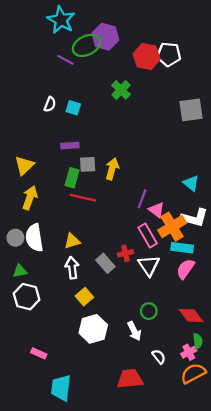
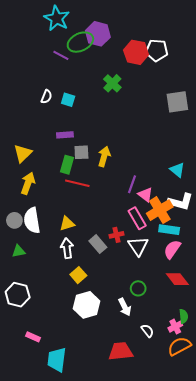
white hexagon: (27, 297) -> (18, 295), moved
red diamond: (191, 316) -> (177, 279), moved
pink rectangle: (39, 353) -> (33, 337), moved

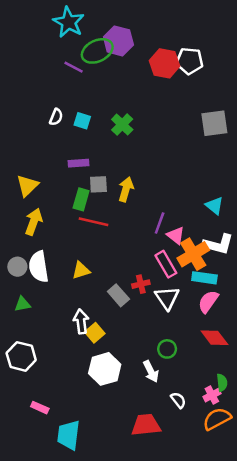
green cross: (112, 83) -> (122, 124), moved
white arrow: (67, 248) -> (81, 322), moved

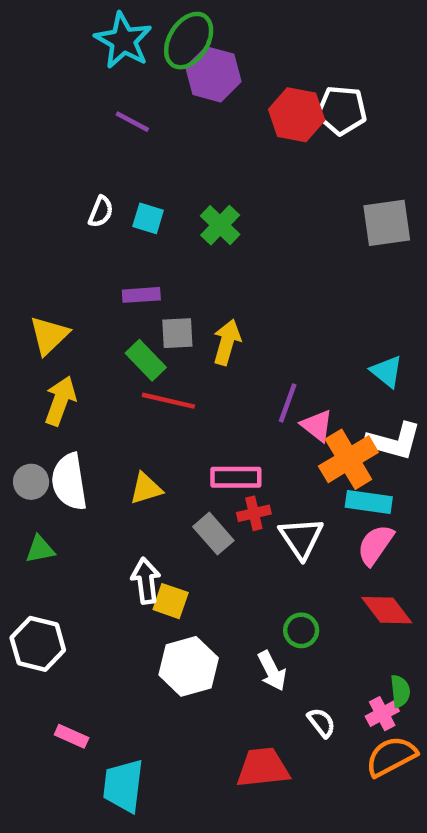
green ellipse: (97, 51) -> (189, 41), moved, turned -32
green rectangle: (81, 199) -> (146, 360), turned -60
pink rectangle: (166, 264) -> (236, 477), moved, turned -60
yellow square: (95, 333) -> (171, 601), turned -30

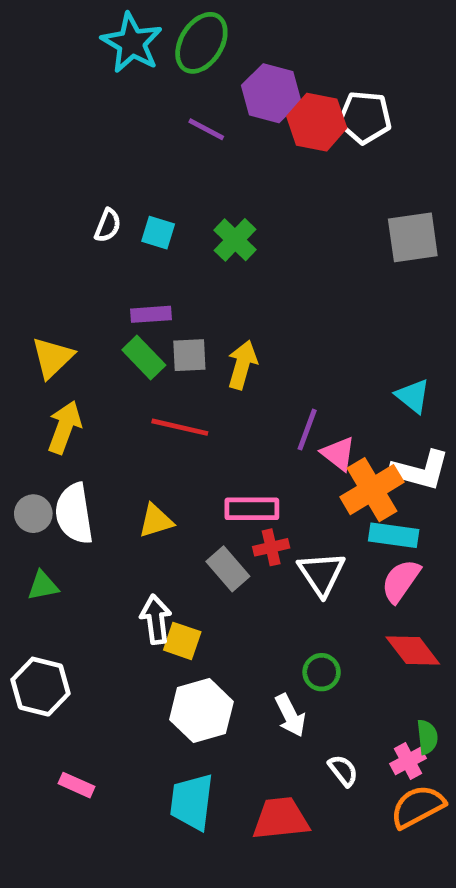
purple hexagon: (213, 74) -> (271, 93), moved
purple line: (132, 122) -> (206, 129), moved
green rectangle: (146, 360) -> (144, 358), moved
cyan trapezoid: (123, 786) -> (192, 802), moved

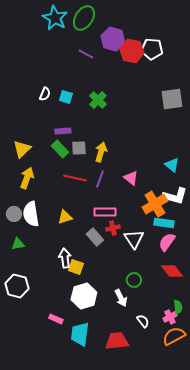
purple line: (307, 430) -> (100, 179), moved
pink triangle: (338, 454) -> (131, 178), moved
pink rectangle: (77, 785) -> (56, 319), moved

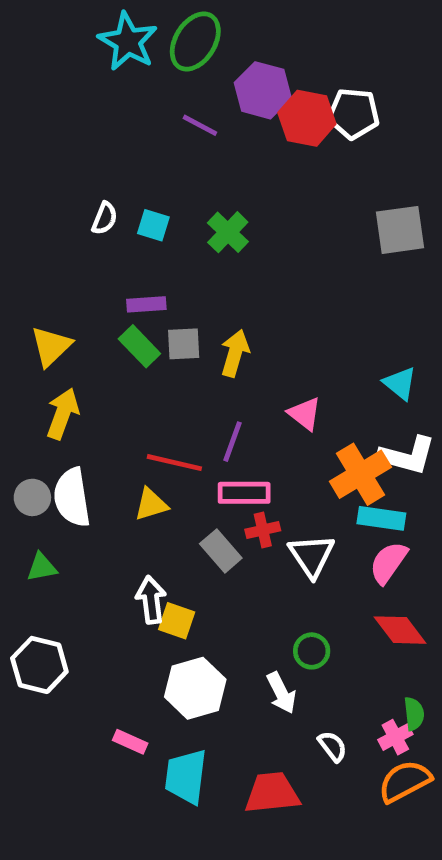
red line: (75, 178) -> (174, 463), moved
purple line: (100, 179) -> (232, 442), moved

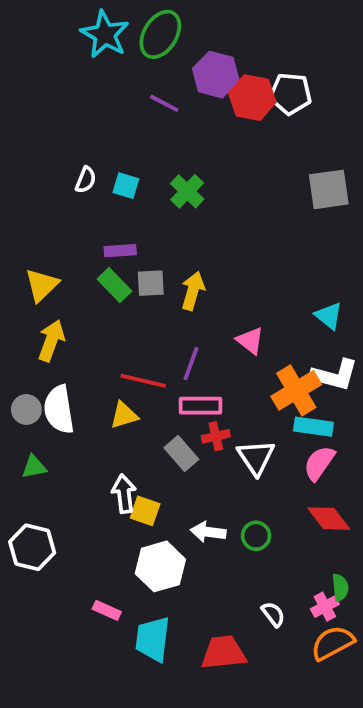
white arrow: (281, 693) -> (208, 532), moved, turned 124

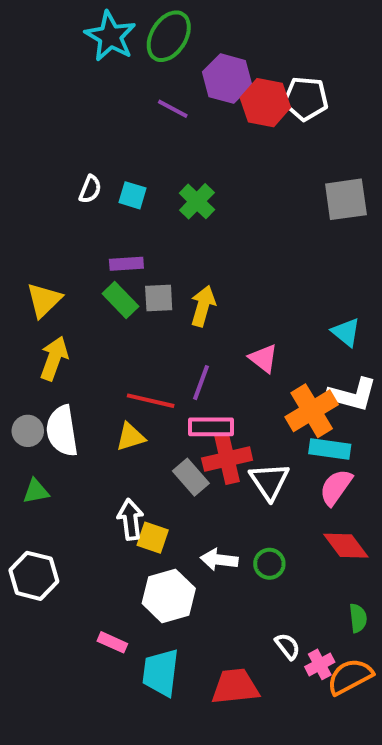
red cross: (216, 436) -> (227, 459), size x1.6
pink cross: (325, 607) -> (320, 664), moved

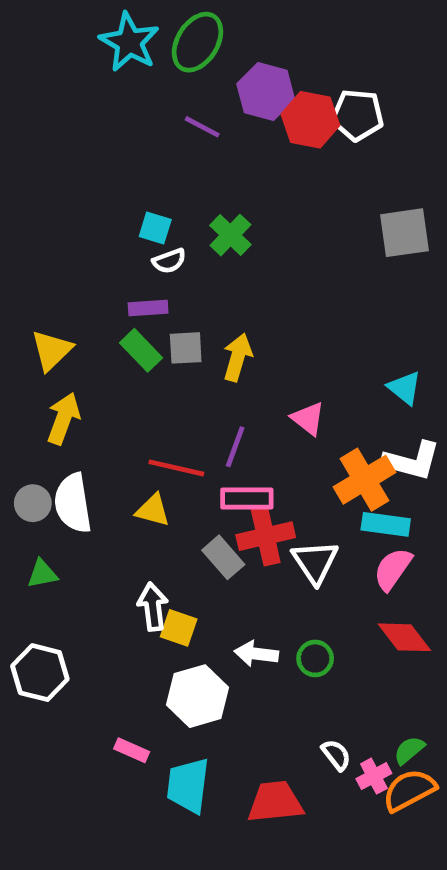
white semicircle: (90, 189) -> (169, 261), moved, turned 48
yellow triangle: (130, 437) -> (153, 510), turned 32
green semicircle: (358, 618) -> (409, 750), moved, turned -124

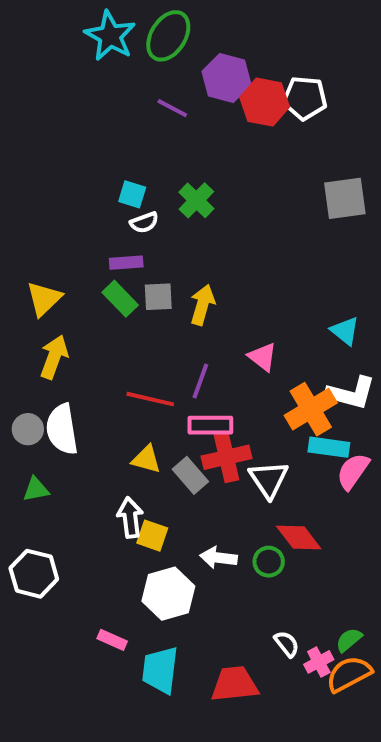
yellow triangle: (153, 510) -> (146, 459), moved
pink semicircle: (393, 569) -> (353, 471), moved
red diamond: (404, 637) -> (299, 538), moved

